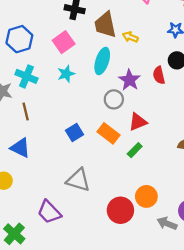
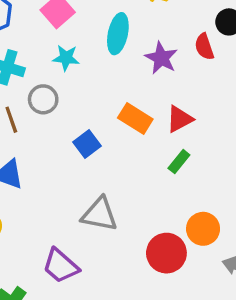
cyan star: (66, 74) -> (66, 58), turned 30
gray circle: (114, 99) -> (43, 99), moved
orange rectangle: (108, 133) -> (135, 119), moved

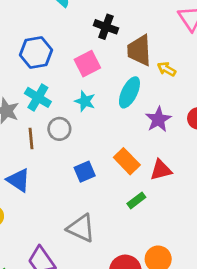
green rectangle: (179, 162) -> (136, 200), moved

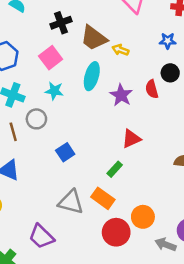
black cross: (106, 27) -> (61, 23), turned -30
brown trapezoid: (139, 50) -> (94, 38), turned -40
orange rectangle: (127, 161) -> (103, 198), moved

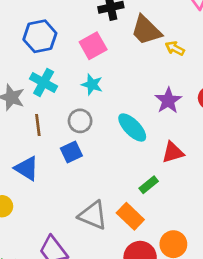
cyan ellipse: (92, 76) -> (132, 127), moved, turned -68
gray circle: (36, 119) -> (80, 121), moved
blue square: (65, 152) -> (71, 152), moved

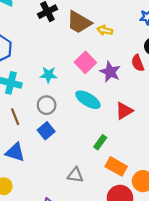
pink square: (93, 46) -> (85, 62), moved
green rectangle: (149, 185) -> (100, 142), moved
gray triangle: (93, 215) -> (75, 175), size x0.7
orange rectangle: (130, 216) -> (116, 166), moved

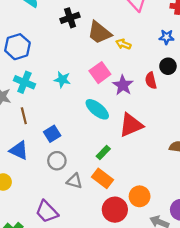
gray circle: (47, 105) -> (57, 161), moved
red triangle: (124, 111) -> (131, 125), size x1.4
orange rectangle: (116, 166) -> (103, 178), moved

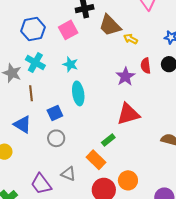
pink square: (100, 73) -> (68, 30), moved
red semicircle: (151, 80) -> (146, 66), moved
cyan ellipse: (97, 109) -> (78, 93), moved, turned 35
green rectangle: (103, 152) -> (108, 140), moved
gray triangle: (74, 181) -> (68, 174), moved

